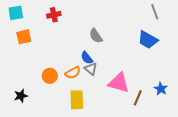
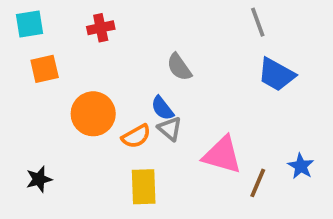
gray line: (155, 12) -> (258, 22), moved
orange circle: (50, 76) -> (93, 114), moved, size x1.5

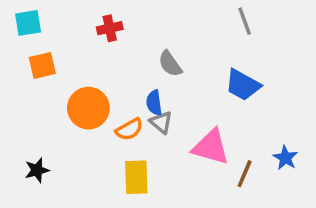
red cross: (101, 28) -> (110, 28), moved
blue trapezoid: (276, 75) -> (243, 85), moved
blue semicircle: (162, 108) -> (154, 103), turned 30

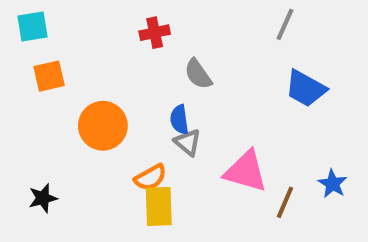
gray line: (245, 21) -> (285, 24), turned 44
red cross: (110, 28) -> (155, 33), moved
blue trapezoid: (243, 85) -> (306, 89), moved
orange semicircle: (129, 129) -> (150, 177), moved

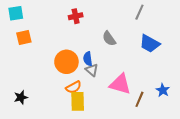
gray semicircle: (198, 74) -> (109, 39), moved
orange circle: (103, 126) -> (66, 62), moved

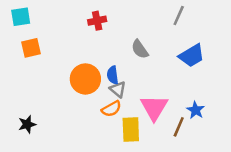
blue trapezoid: (150, 44) -> (192, 56), turned -60
pink triangle: (120, 84) -> (154, 107), turned 45
orange semicircle: (74, 87) -> (111, 109), moved
blue star: (163, 90) -> (196, 110), moved
yellow rectangle: (78, 101) -> (131, 130), moved

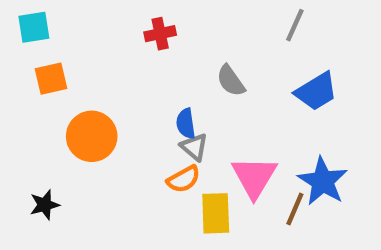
orange circle: (85, 79) -> (92, 136), moved
blue star: (196, 110) -> (323, 181), size x1.6

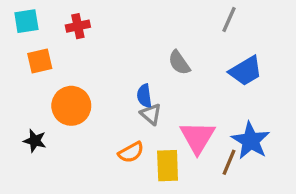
red cross: (160, 34) -> (78, 26), moved
orange semicircle: (184, 179) -> (131, 152), moved
black star: (45, 205) -> (35, 141), moved, turned 30

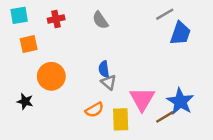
gray line: (229, 19) -> (165, 14), turned 36
gray semicircle: (179, 63) -> (100, 20), moved
blue trapezoid: (246, 71) -> (180, 33), moved, turned -40
brown line: (229, 162) -> (165, 117), turned 36

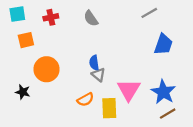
blue trapezoid: (180, 33) -> (163, 44), moved
brown line: (165, 117) -> (168, 114), moved

